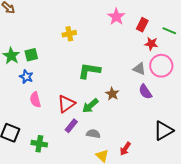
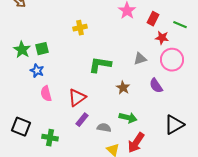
gray triangle: (139, 69) -> (140, 59), moved, turned -40
green arrow: (90, 106) -> (128, 118), moved, turned -126
red arrow: (125, 149) -> (136, 143), size x1.5

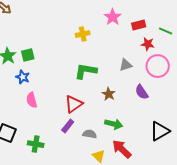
red rectangle: (153, 19) -> (139, 25), turned 48
yellow cross: (80, 28) -> (83, 34), moved
red triangle: (77, 98) -> (74, 104), moved
red arrow: (136, 143) -> (122, 149), turned 100

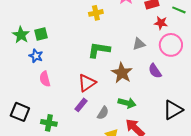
brown star: (109, 94) -> (122, 73), size x1.5
gray semicircle: (90, 134) -> (103, 113), turned 112

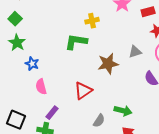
green square: (41, 34) -> (15, 19), moved, turned -32
green L-shape: (99, 50) -> (76, 42), moved
brown star: (122, 73) -> (108, 64), moved, turned 30
purple rectangle: (81, 105) -> (52, 113), moved

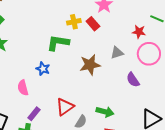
red rectangle: (148, 12) -> (93, 24), moved, turned 64
blue star: (32, 64) -> (43, 69), moved
red triangle: (83, 91) -> (65, 107), moved

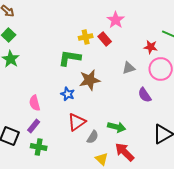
brown star: (90, 65) -> (90, 80), moved
blue star: (43, 69) -> (68, 94), moved
purple rectangle: (34, 114) -> (34, 126), moved

